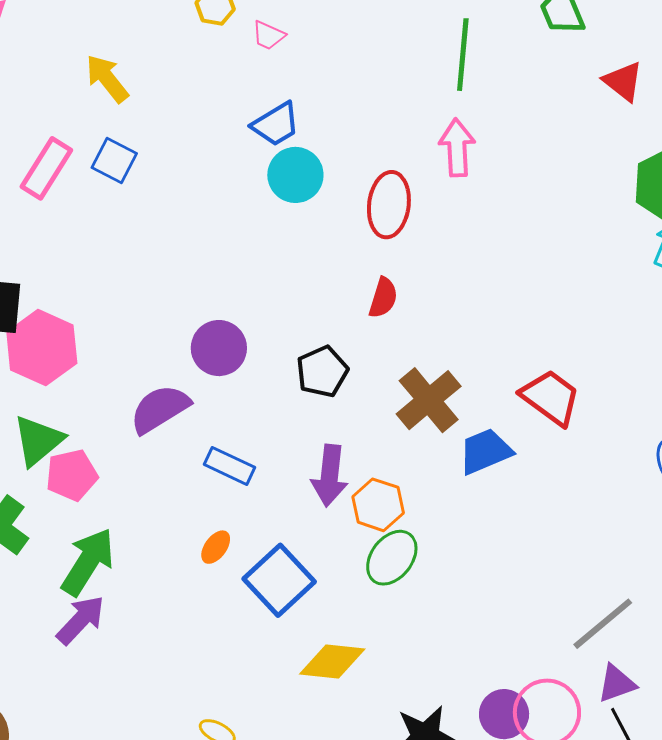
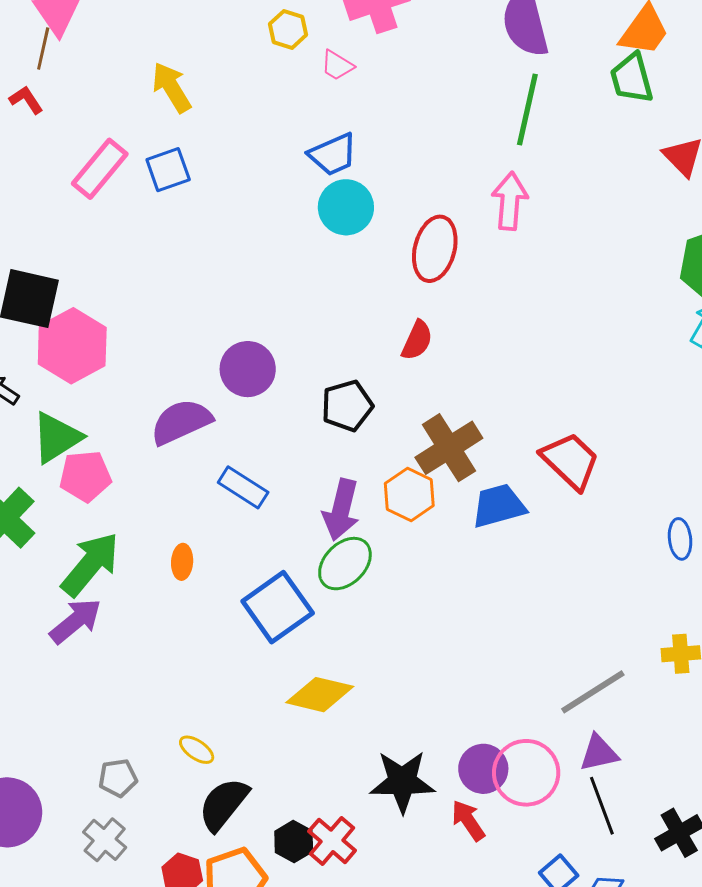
blue square: (114, 160) -> (168, 170), turned 36
orange hexagon: (378, 505) -> (409, 494), moved
orange ellipse: (216, 547) -> (182, 562), moved, turned -40
green ellipse: (392, 558) -> (345, 564), moved

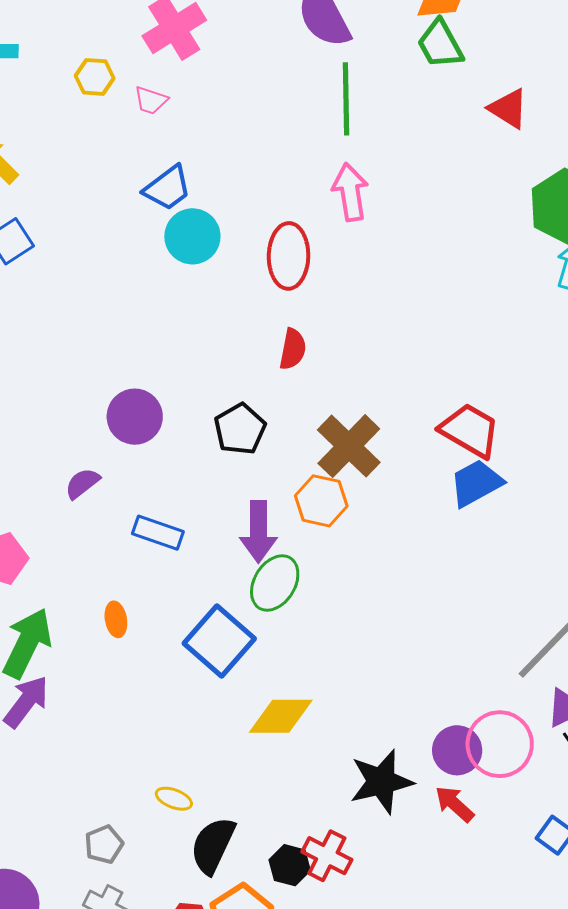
purple semicircle: (181, 422) -> (82, 483), size x0.6
blue trapezoid: (499, 506) -> (476, 483), moved

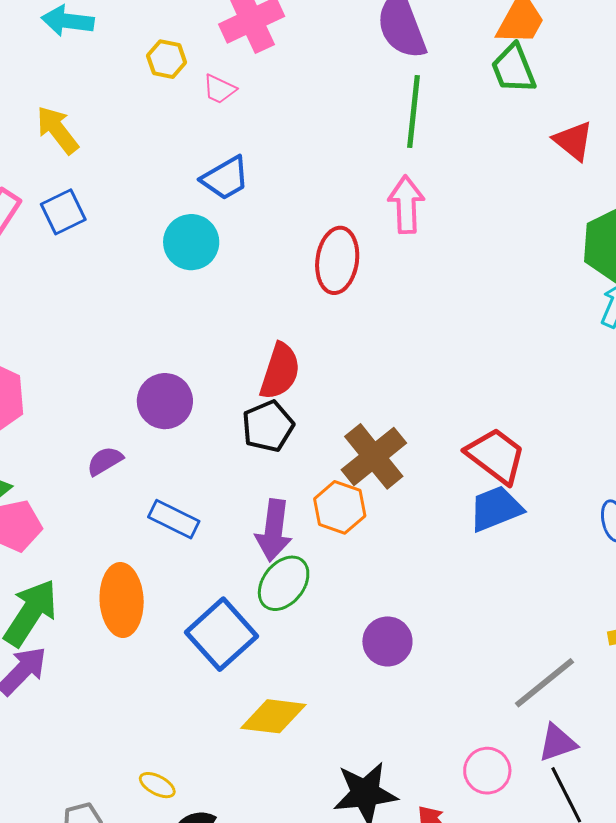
cyan circle: (192, 236) -> (191, 242), moved
red semicircle: (293, 349) -> (280, 371), moved, size x1.4
orange ellipse: (116, 619) -> (122, 600), size x2.0
pink circle: (500, 744) -> (487, 771), size x0.7
purple circle: (457, 750) -> (387, 641), moved

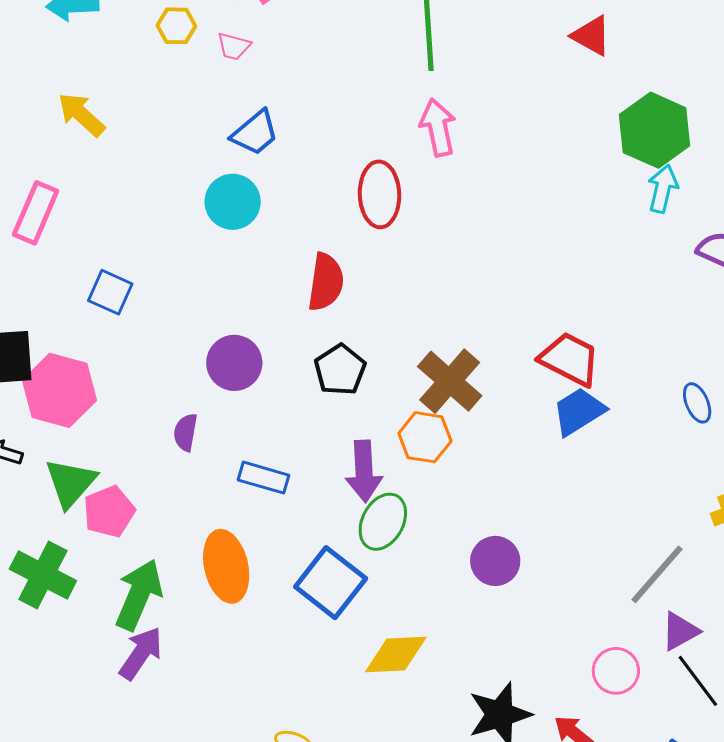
blue square: (63, 212) -> (110, 292), moved, turned -30
red semicircle: (280, 371) -> (326, 282), moved
purple semicircle: (105, 461) -> (186, 432), turned -39

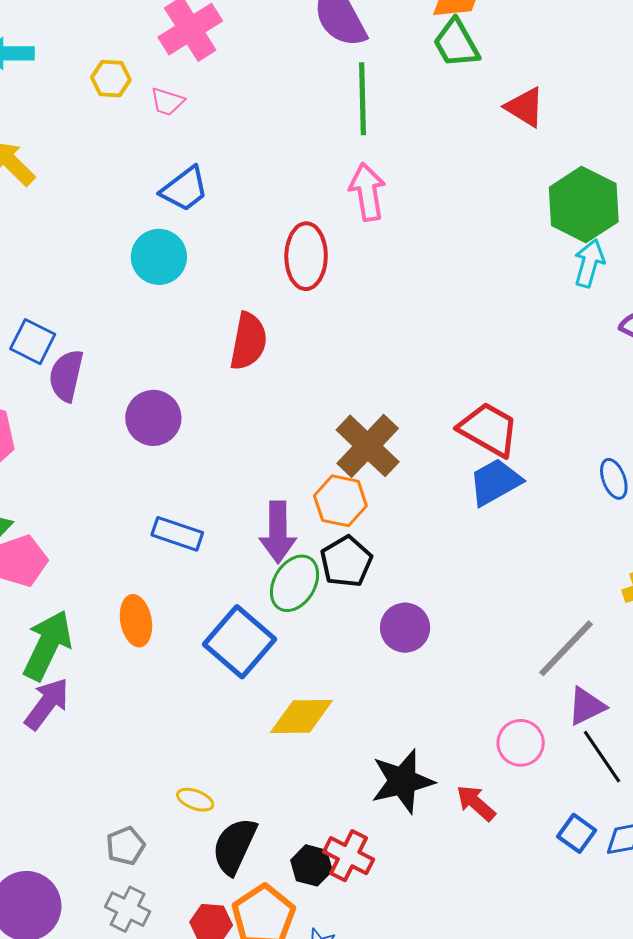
black pentagon: (340, 370) -> (346, 562), moved
purple semicircle: (186, 432) -> (66, 376), moved, size x1.4
orange ellipse: (226, 566) -> (136, 621), size x0.7

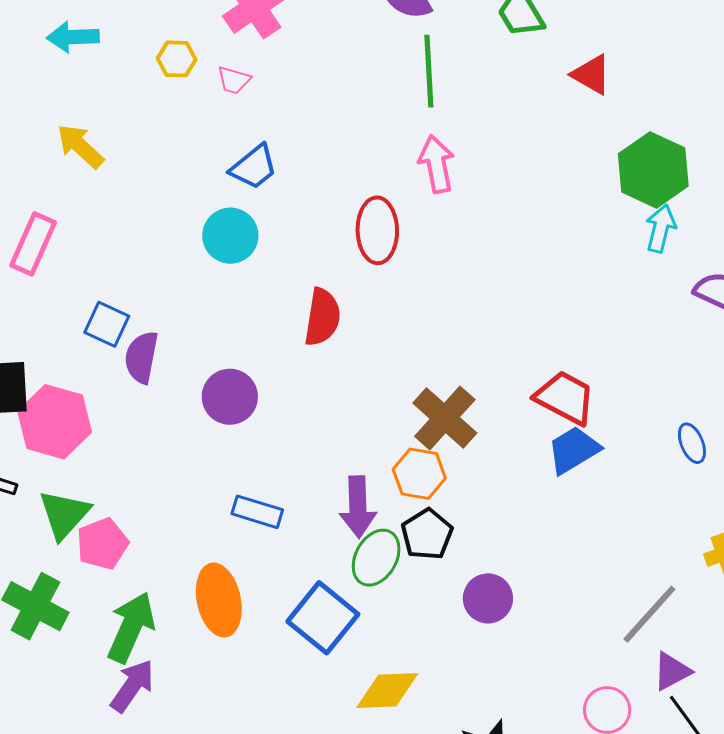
orange ellipse: (136, 621) -> (219, 600), size x1.4

